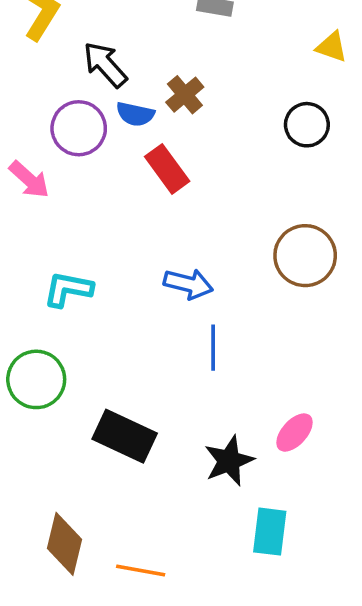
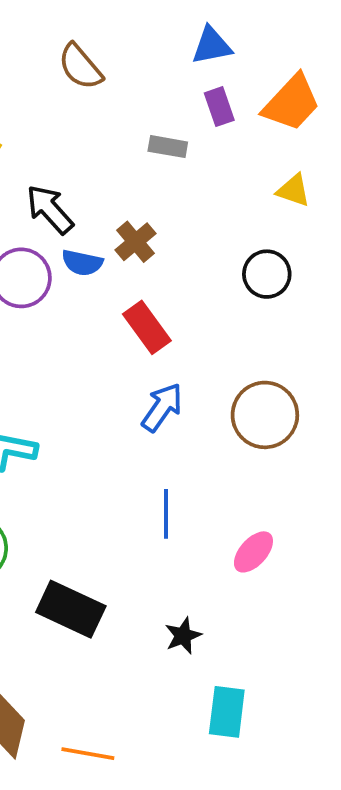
red rectangle: (167, 169) -> (147, 327), moved
blue arrow: (188, 284) -> (162, 407), moved, turned -69
pink ellipse: (294, 433) -> (253, 552), moved
black star: (229, 461) -> (183, 636), size x0.7

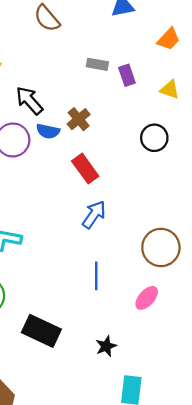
orange trapezoid: (292, 103) -> (169, 39), size x0.7
purple rectangle: (219, 107) -> (127, 75), moved
brown circle: (265, 415) -> (161, 247), moved

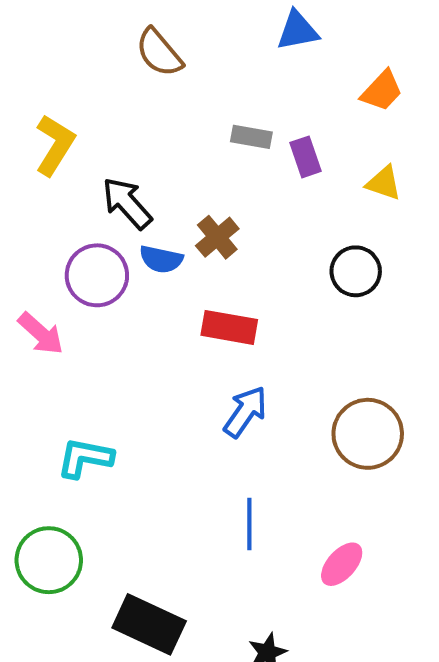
red rectangle: (85, 169) -> (229, 327), turned -44
brown circle: (161, 247) -> (368, 434), moved

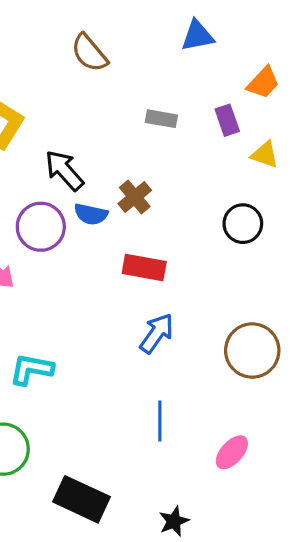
purple rectangle: (306, 157) -> (227, 120), moved

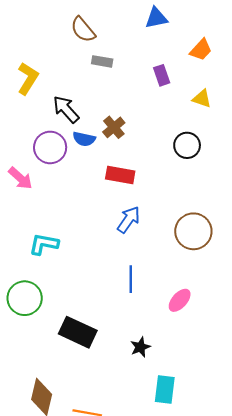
gray rectangle: (161, 119) -> (102, 61), moved
purple rectangle: (227, 120) -> (162, 75), moved

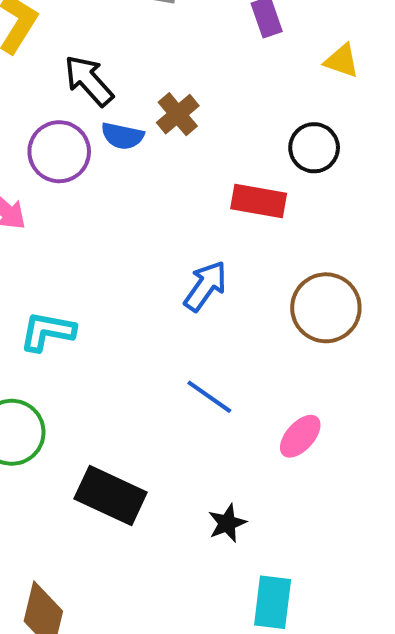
red rectangle: (120, 175) -> (259, 201), moved
blue line: (131, 279) -> (209, 397), turned -55

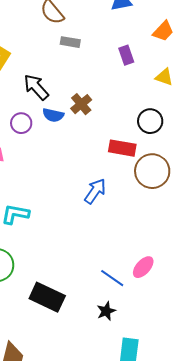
purple circle: (59, 152) -> (21, 123), size x0.7
brown circle: (326, 308) -> (152, 171), moved
blue line: (209, 397) -> (112, 278), moved

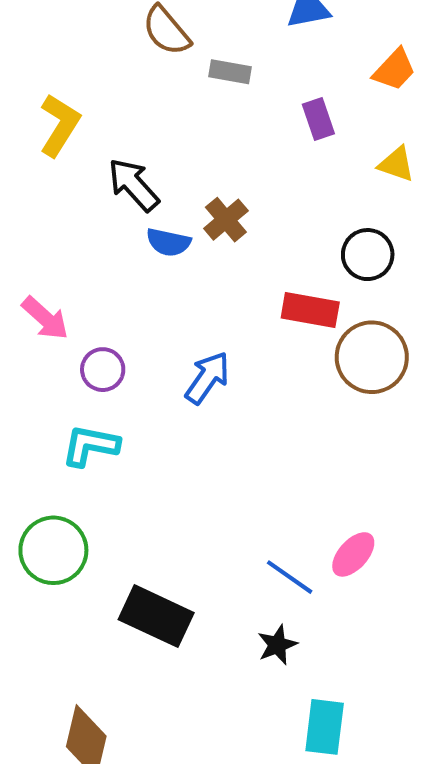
gray rectangle: (70, 42) -> (230, 72), moved
purple circle: (21, 123) -> (103, 370), moved
blue arrow: (95, 191) -> (207, 378), moved

